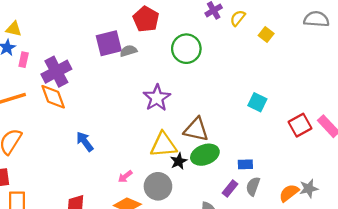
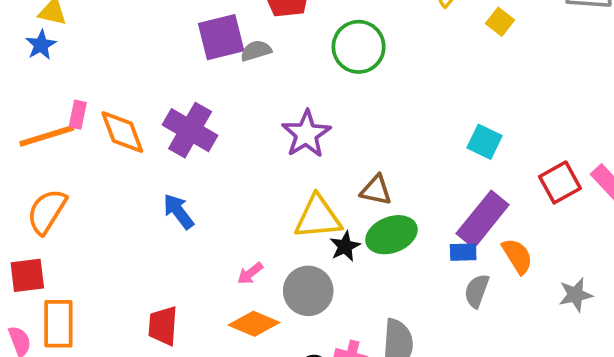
pink rectangle: (24, 60) -> (78, 115), moved
purple cross: (56, 72) -> (190, 130), moved, turned -32
brown triangle: (196, 130) -> (376, 190), size x0.7
purple rectangle: (230, 188) -> (483, 219), moved, size x1.8
orange semicircle: (289, 193) -> (517, 256), moved, turned 95

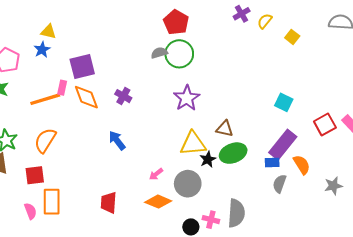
purple square: (221, 37) -> (82, 66), moved
green circle: (359, 47) -> (179, 54), moved
purple cross: (190, 130) -> (123, 96), size x0.6

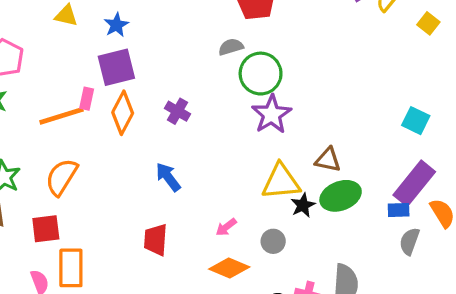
blue star: (42, 50) -> (116, 25), moved
green circle: (179, 54) -> (261, 74), moved
orange diamond: (86, 97) -> (123, 113), turned 48
gray circle: (188, 184) -> (273, 241), size x0.6
red trapezoid: (109, 203) -> (156, 240), moved

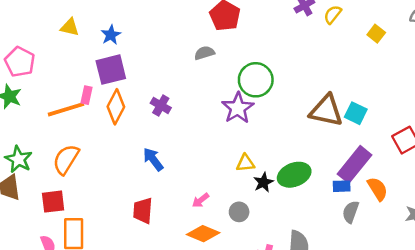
yellow square: (428, 23) -> (376, 34), moved
green circle: (261, 74) -> (256, 80), moved
brown triangle: (328, 160) -> (326, 111), moved, size x1.6
yellow triangle: (281, 182) -> (245, 163), size x0.6

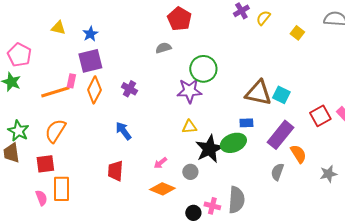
purple star: (238, 108) -> (189, 91), turned 30
yellow triangle: (245, 163) -> (189, 127), moved
black star: (263, 182) -> (209, 149), size x1.8
blue rectangle: (342, 186) -> (246, 123), moved

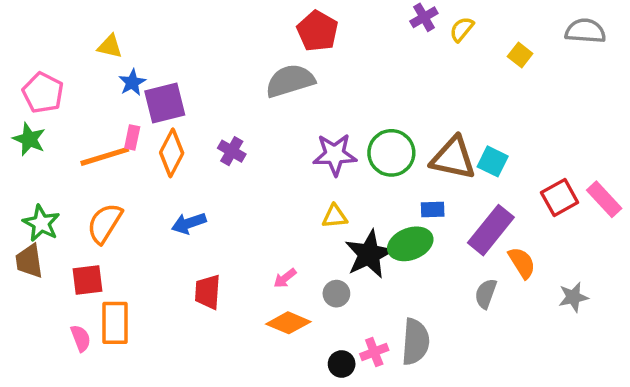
blue star: (90, 34) -> (132, 82), moved
gray semicircle: (163, 48) -> (290, 81), size x1.8
green circle: (203, 69) -> (391, 153), moved
blue arrow: (123, 131) -> (189, 223), moved, turned -72
pink cross: (212, 206) -> (374, 352), turned -35

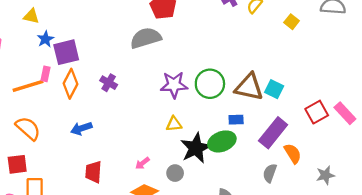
orange semicircle: (105, 223) -> (28, 128), turned 100

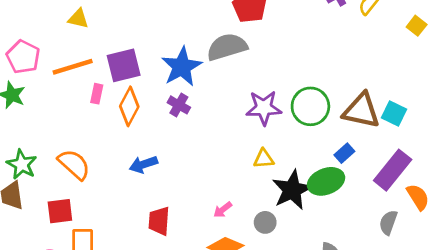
blue star: (45, 39) -> (182, 67), moved, size x1.8
orange line: (28, 86) -> (73, 67), moved
blue rectangle: (236, 120) -> (344, 153), turned -40

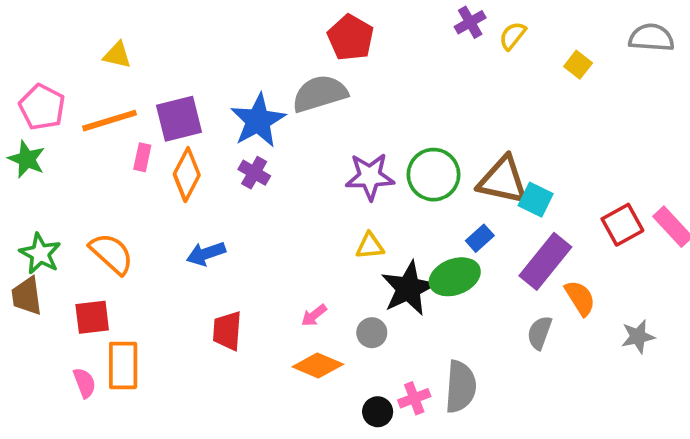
cyan square: (394, 113) -> (536, 200), moved

